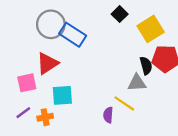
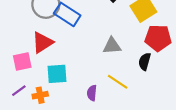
black semicircle: (146, 66) -> (145, 62), moved, turned -150
gray triangle: (137, 83) -> (112, 46), moved
purple semicircle: (108, 115) -> (92, 93), moved

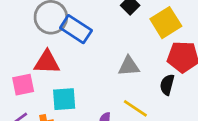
red triangle: (42, 42) -> (47, 62), turned 35

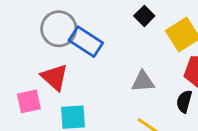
red triangle: (47, 62) -> (54, 77), turned 40

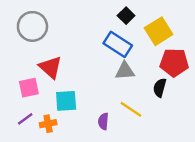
gray circle: (59, 29) -> (32, 26), moved
blue rectangle: (86, 42) -> (118, 44), moved

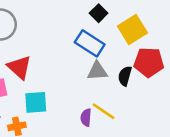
black semicircle: (160, 88) -> (125, 76), moved
purple semicircle: (103, 121) -> (86, 117), moved

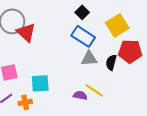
black square: (99, 13) -> (82, 12), moved
red triangle: (19, 67) -> (26, 32), moved
purple semicircle: (86, 117) -> (80, 95), turned 96

